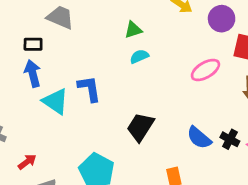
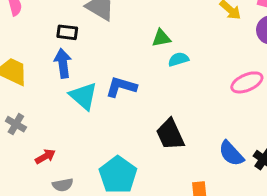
green triangle: (133, 30) -> (161, 38), moved
blue L-shape: (89, 89) -> (121, 87), turned -72
black trapezoid: (140, 127) -> (170, 134), turned -64

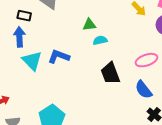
black trapezoid: (170, 134) -> (110, 73), moved
blue semicircle: (231, 153) -> (144, 90), moved

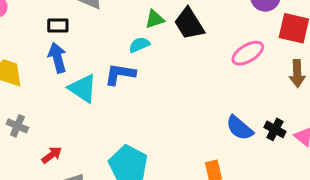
cyan semicircle: (100, 40) -> (139, 45), moved
black trapezoid: (110, 73) -> (189, 24), moved
blue semicircle: (144, 90) -> (240, 128), moved

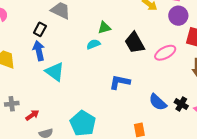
black trapezoid: (189, 24) -> (135, 43), moved
black rectangle: (58, 25) -> (40, 29), turned -64
blue L-shape: (120, 74) -> (120, 82), moved
gray cross: (17, 126) -> (12, 104), moved, turned -32

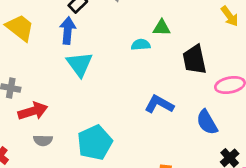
blue semicircle: (158, 102) -> (207, 122), moved
red arrow: (32, 115) -> (33, 111), size x1.5

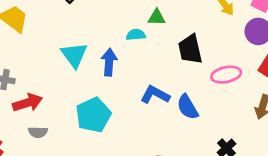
blue arrow: (68, 31) -> (109, 62), moved
blue semicircle: (207, 122) -> (188, 107), moved
cyan pentagon: (95, 143) -> (93, 115), moved

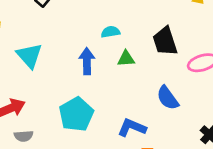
green triangle: (157, 17) -> (126, 59), moved
cyan triangle: (74, 55) -> (29, 56), moved
blue L-shape: (155, 95) -> (132, 128), moved

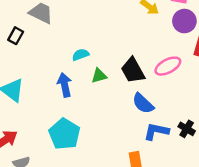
black trapezoid: (165, 41) -> (133, 70), moved
blue L-shape: (132, 128) -> (156, 131), moved

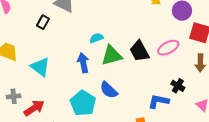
green triangle: (99, 76) -> (112, 55), size x1.6
blue semicircle: (143, 103) -> (109, 90), moved
black cross: (187, 129) -> (178, 86), moved

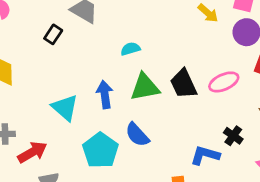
cyan semicircle: (96, 38) -> (130, 49), moved
cyan triangle: (40, 67) -> (65, 108), moved

